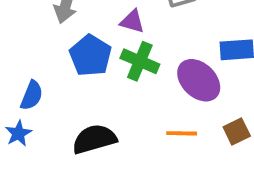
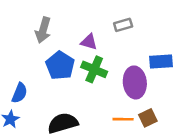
purple ellipse: (199, 80) -> (135, 82), turned 40
brown square: (237, 131) -> (148, 118), moved

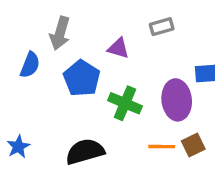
green cross: (94, 69) -> (125, 103), moved
blue semicircle: (20, 93) -> (30, 65), moved

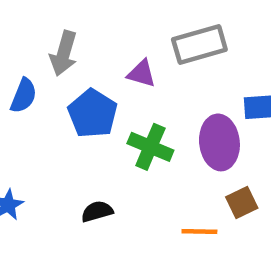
gray rectangle: (162, 27) -> (199, 45), size x1.6
orange line: (162, 147) -> (199, 231), moved
black semicircle: (85, 152) -> (97, 211), size x0.6

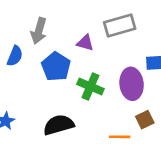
black semicircle: (97, 211) -> (59, 125), size x1.6

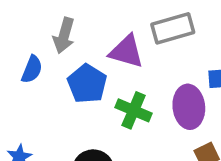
purple triangle: (85, 43) -> (126, 51), size x1.5

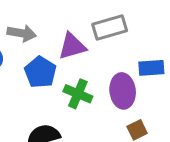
gray arrow: (64, 35) -> (22, 33), turned -96
purple triangle: (126, 51) -> (72, 46), turned -32

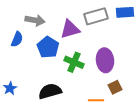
blue rectangle: (151, 68) -> (125, 12), moved

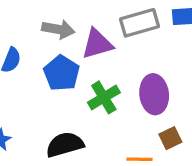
gray arrow: (35, 20) -> (58, 29), moved
green cross: (74, 62) -> (104, 97), turned 36

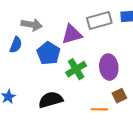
gray arrow: (58, 29) -> (32, 25), moved

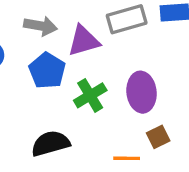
gray arrow: (32, 25) -> (41, 26), moved

